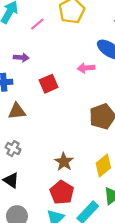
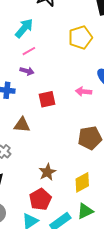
pink line: (37, 24) -> (29, 51), moved
brown triangle: (17, 111) -> (22, 125), moved

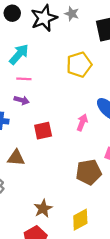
pink line: (29, 51) -> (24, 79), turned 32
pink arrow: (84, 92) -> (82, 122), turned 105

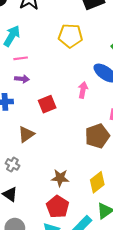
yellow pentagon: (79, 65) -> (70, 36), turned 30
brown triangle: (16, 158) -> (26, 134), turned -30
brown star: (43, 209) -> (60, 178), turned -30

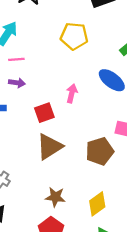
pink arrow: (83, 90) -> (72, 93), moved
brown triangle: (26, 134) -> (49, 147), moved, size x1.4

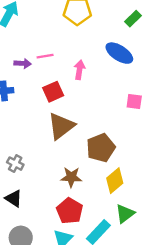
pink line: (16, 59) -> (45, 56), moved
brown pentagon: (100, 151) -> (101, 148), moved

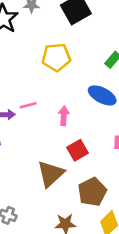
red square: (53, 92) -> (77, 150), moved

